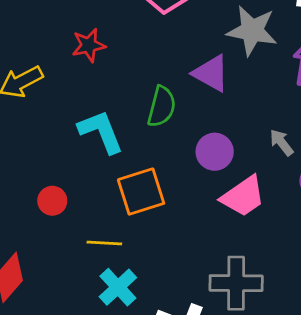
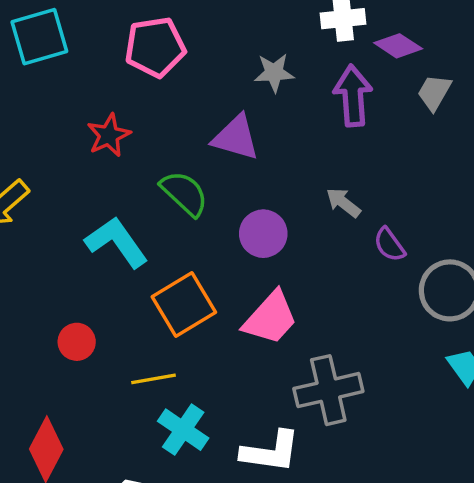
gray star: (252, 31) -> (274, 73), size x0.6
red star: (89, 45) -> (109, 135), moved
green semicircle: (162, 107) -> (184, 193), turned -48
pink trapezoid: (243, 196) -> (270, 318), moved

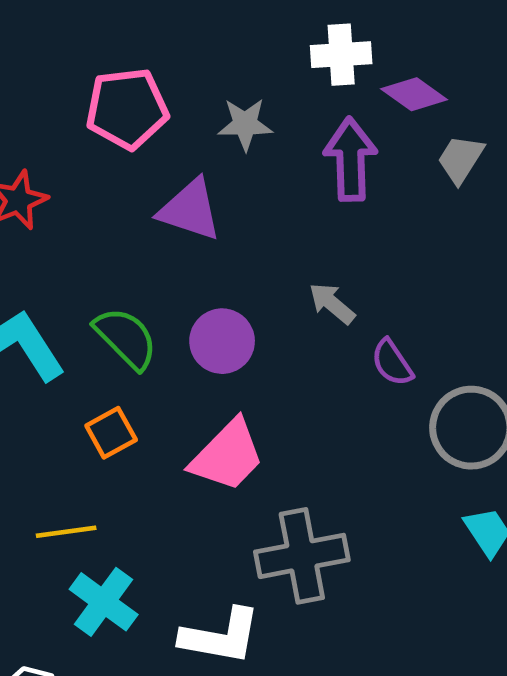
pink pentagon: (155, 47) -> (127, 109), moved
green semicircle: (184, 193) -> (126, 338), moved
orange square: (184, 304) -> (111, 433), size x0.6

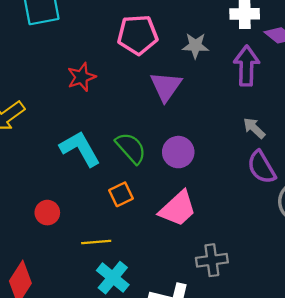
purple triangle: (190, 210) -> (166, 86), turned 44
gray arrow: (332, 303) -> (254, 128), moved
purple semicircle: (392, 363) -> (262, 167), size x1.4
gray cross: (302, 556) -> (212, 260), size x0.7

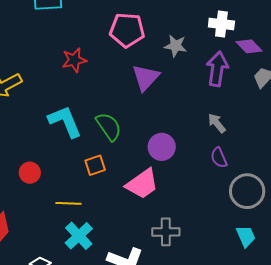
purple circle: (178, 152) -> (162, 147), moved
purple semicircle: (262, 167) -> (219, 158), size x0.7

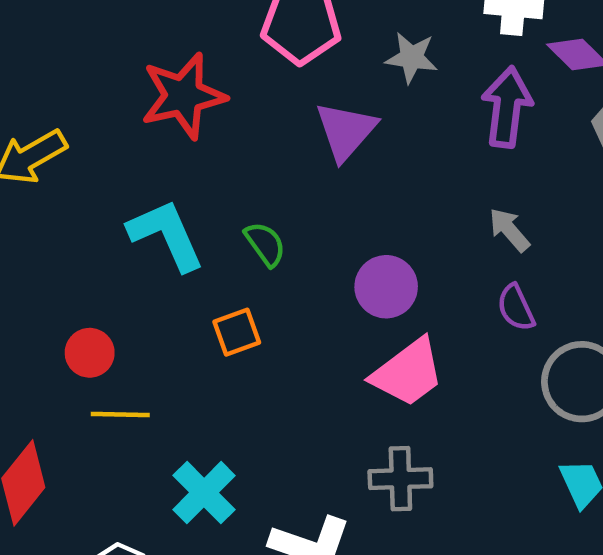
red star: (74, 60) -> (183, 96), size x1.5
green semicircle: (109, 127) -> (265, 244), size x0.7
pink trapezoid: (142, 184) -> (408, 373), moved
yellow line: (68, 203) -> (120, 415), moved

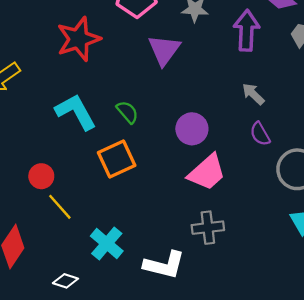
orange square: (237, 332) -> (117, 159), size x1.5
yellow line: (120, 415) -> (60, 207), turned 52

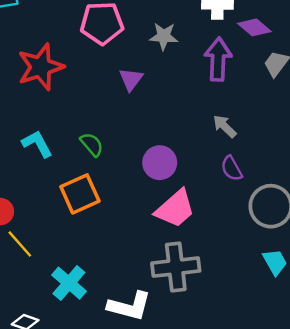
purple triangle: (164, 50) -> (131, 79), size x0.7
cyan L-shape: (76, 112) -> (37, 144), size x0.7
gray cross: (208, 228) -> (176, 267), size x1.4

